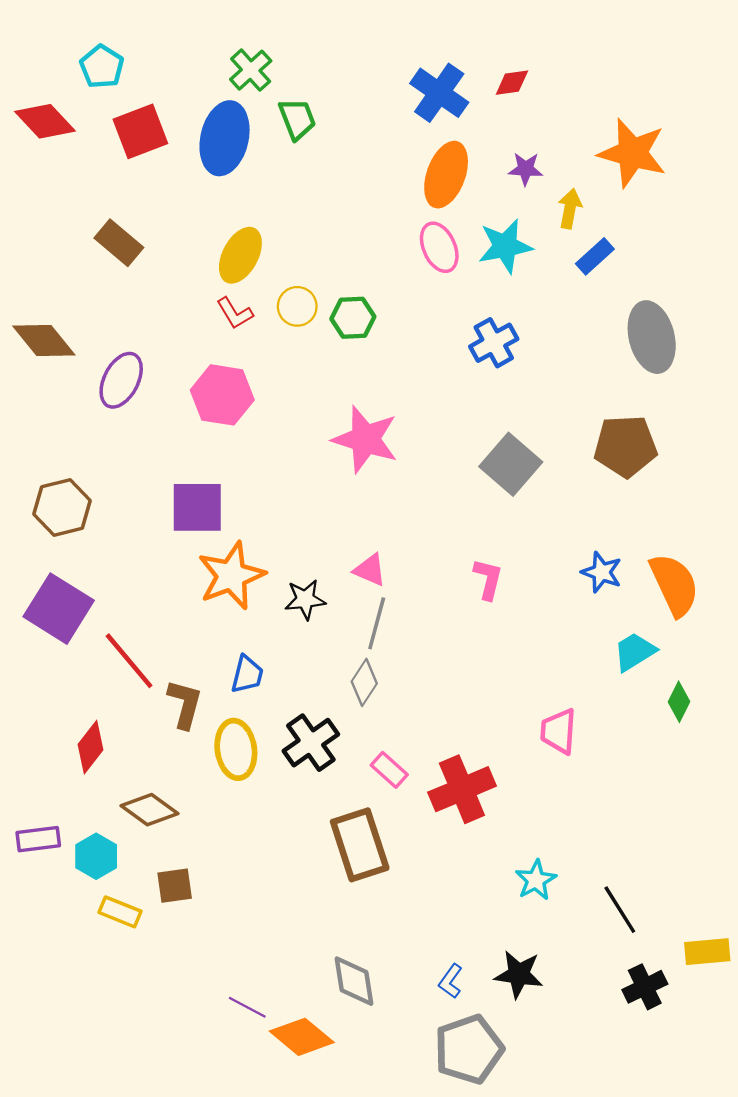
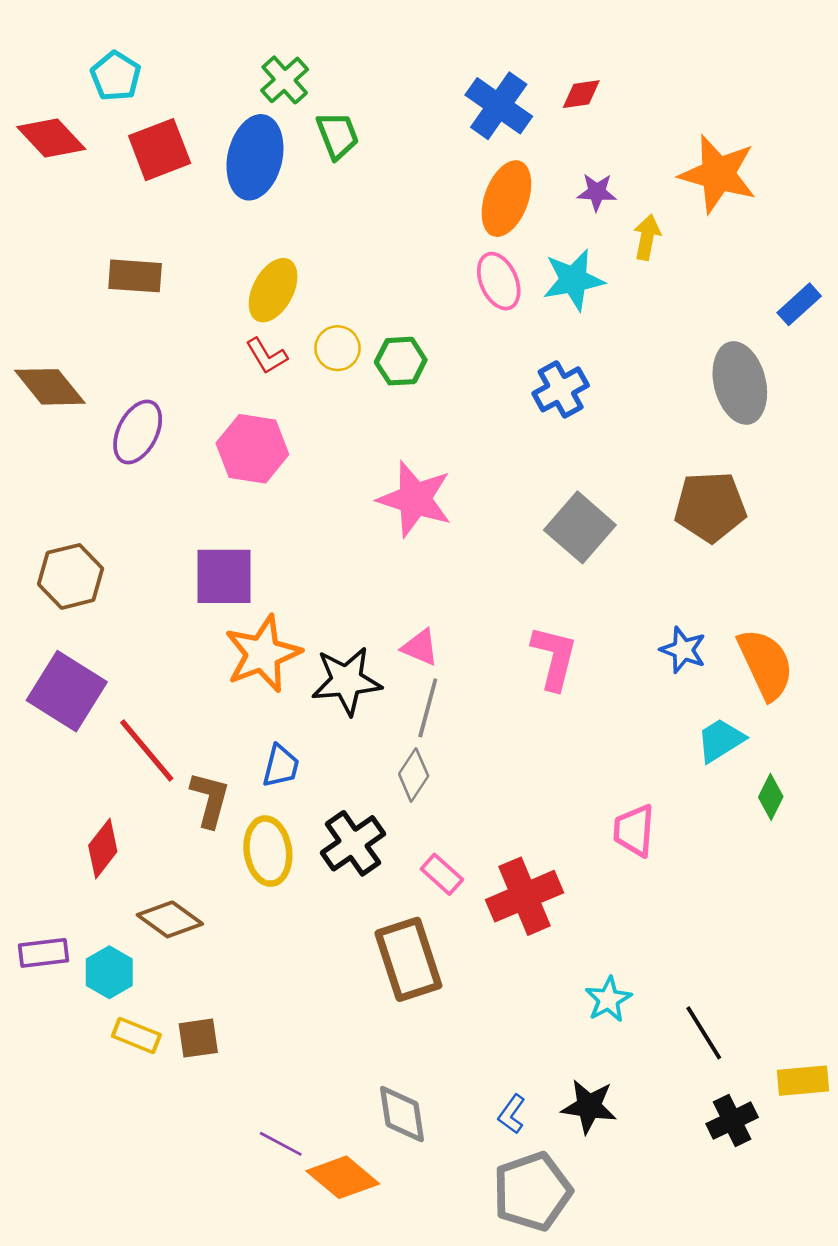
brown rectangle: (119, 243) -> (135, 276), turned -36
blue rectangle: (595, 256) -> (799, 304), moved
pink L-shape: (488, 579) -> (554, 658), size x1.4
black star: (305, 599) -> (347, 681), size x1.5
brown square: (175, 886) -> (198, 1038), moved

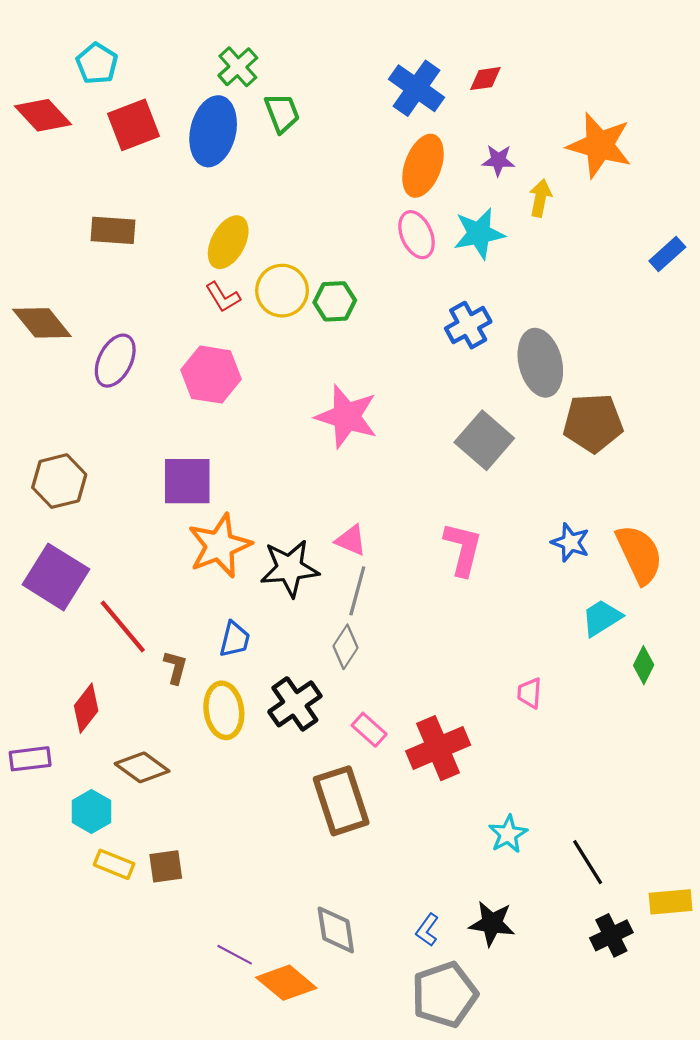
yellow circle: (338, 348) -> (282, 291), size x1.4
gray ellipse: (740, 383) -> (540, 363), moved
brown L-shape: (210, 799) -> (175, 667), size x0.7
pink trapezoid: (634, 830) -> (530, 693), size x0.7
purple rectangle: (44, 953) -> (30, 759), moved

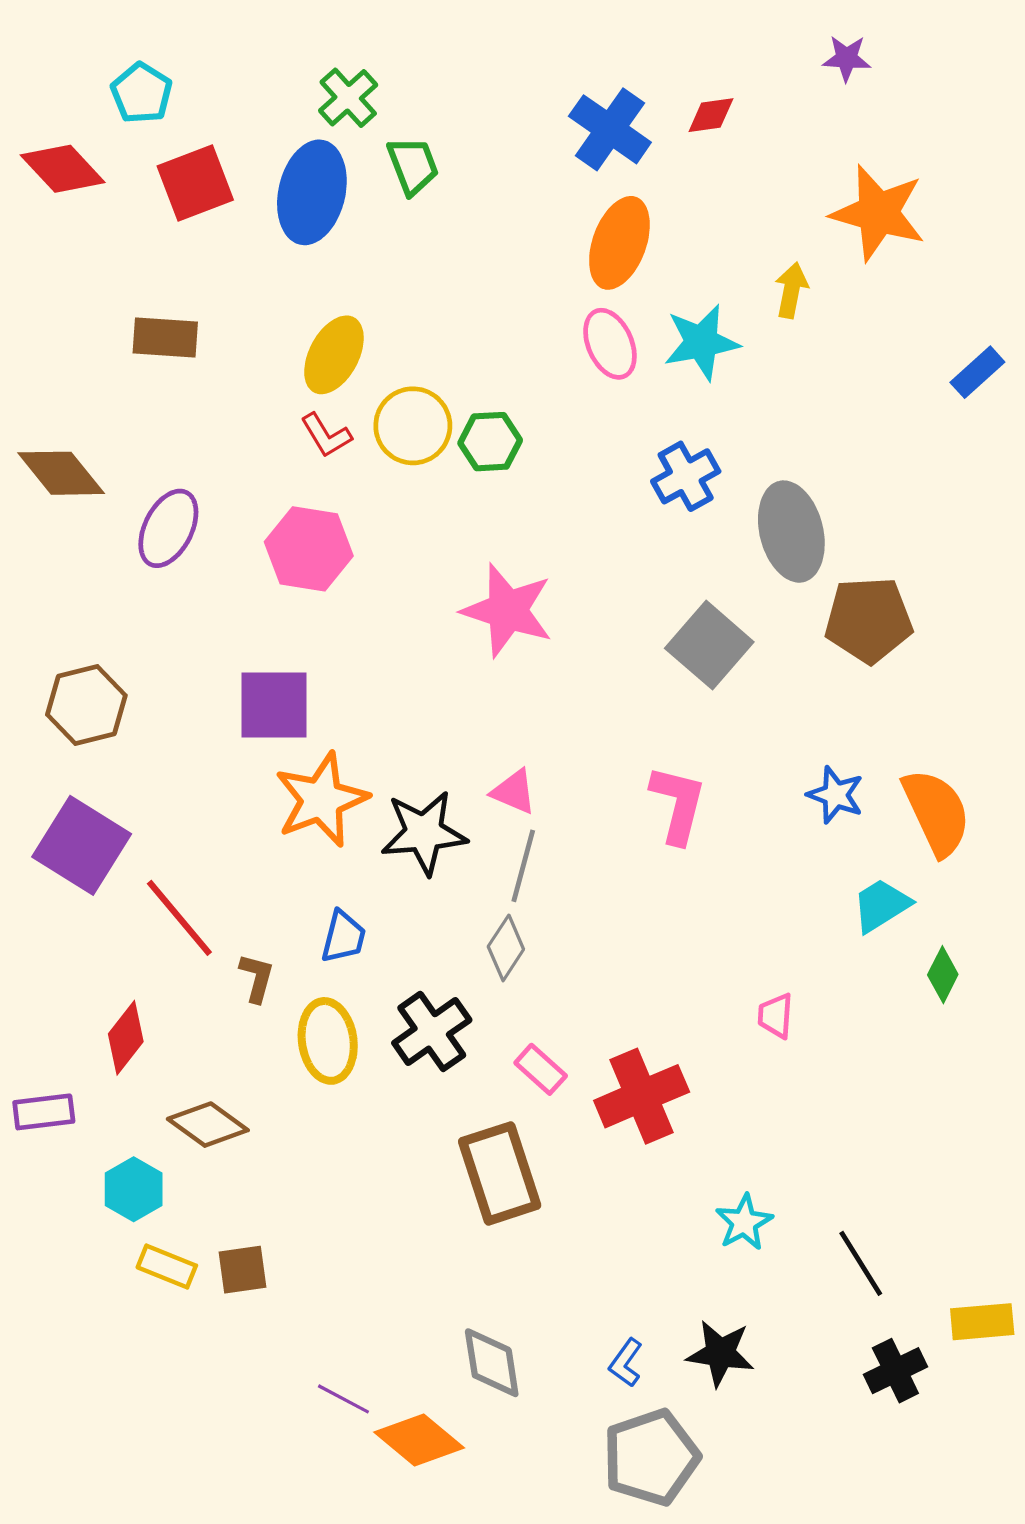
purple star: (498, 160) -> (847, 58), moved

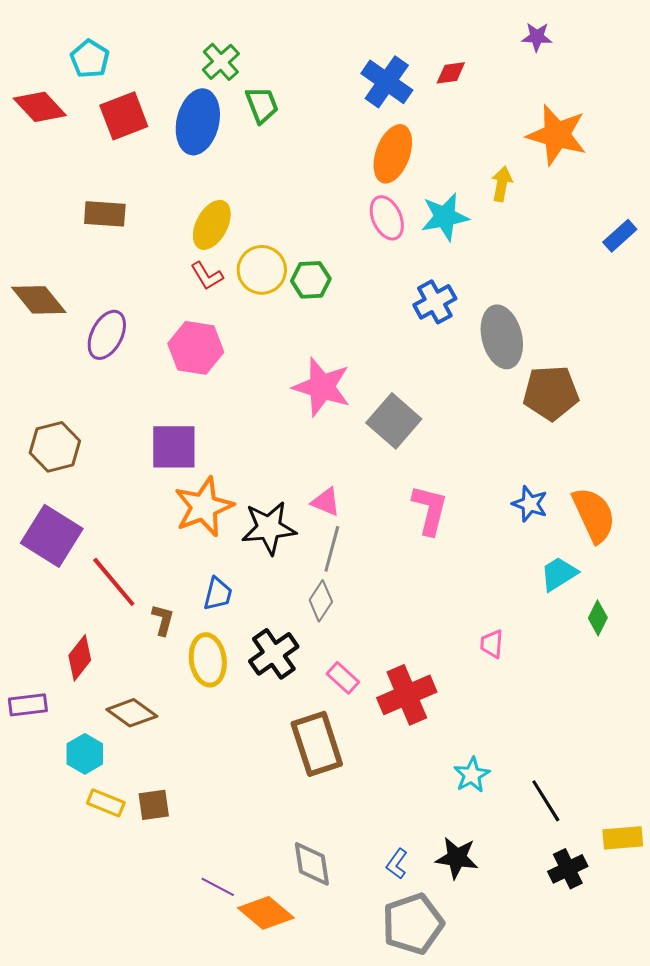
gray square: (709, 645) -> (394, 421), moved

